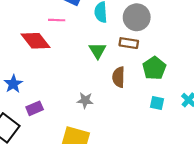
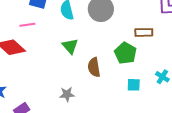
brown rectangle: (129, 43) -> (144, 32), moved

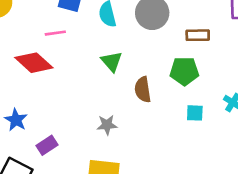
brown rectangle: (144, 32) -> (198, 35), moved
green pentagon: (126, 53) -> (184, 71), turned -30

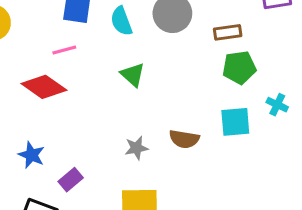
green pentagon: (184, 71) -> (239, 67), moved
brown semicircle: (143, 90) -> (184, 139), moved, turned -65
cyan square: (195, 113) -> (235, 122), size x1.5

